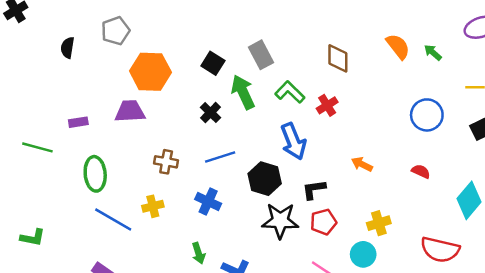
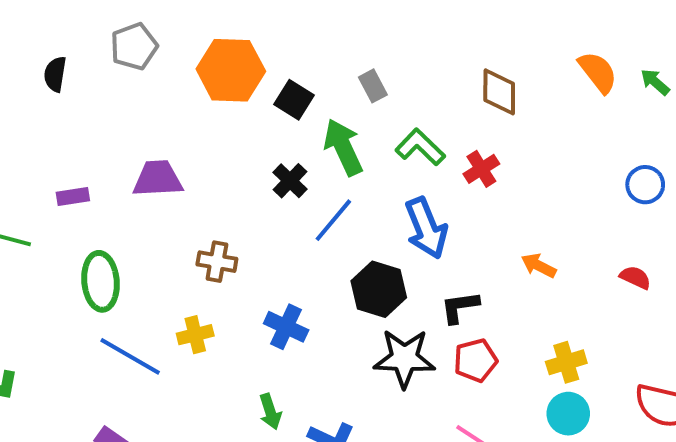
gray rectangle: (261, 55) -> (373, 86), size x0.7
orange hexagon: (150, 72) -> (231, 70), moved
blue circle: (427, 115) -> (645, 185), size x0.7
blue line: (220, 157) -> (333, 220), moved, turned -32
cyan circle: (363, 254) -> (568, 414), moved

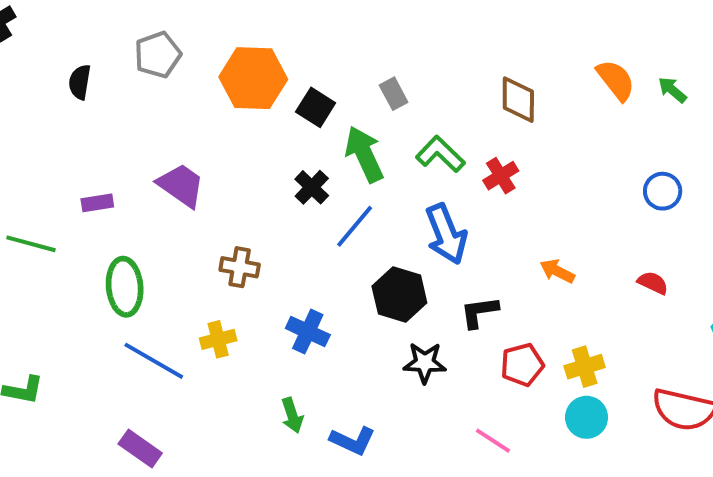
purple trapezoid: (158, 179) -> (181, 185), turned 38
black star: (404, 358) -> (425, 363), size x0.7
red pentagon: (475, 360) -> (522, 365), moved

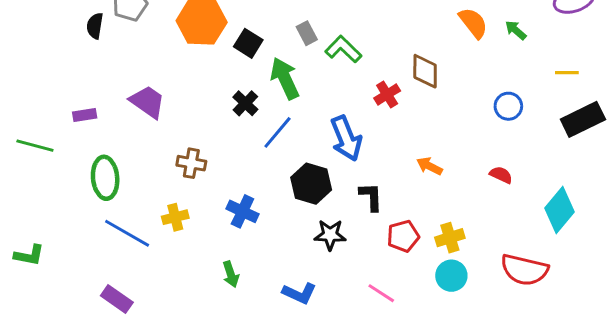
black semicircle: (80, 82) -> (95, 26), moved
brown diamond: (518, 100) -> (425, 71), moved
green L-shape: (440, 154) -> (343, 49), moved
black L-shape: (479, 312) -> (371, 197), turned 96
blue L-shape: (353, 441) -> (299, 293), moved

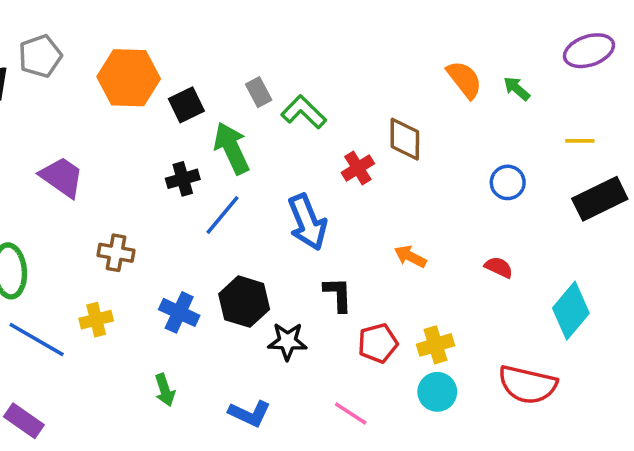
black square: (248, 43) -> (186, 105), turned 32
black cross: (245, 103) -> (183, 179), turned 30
black hexagon: (311, 184) -> (244, 302), moved

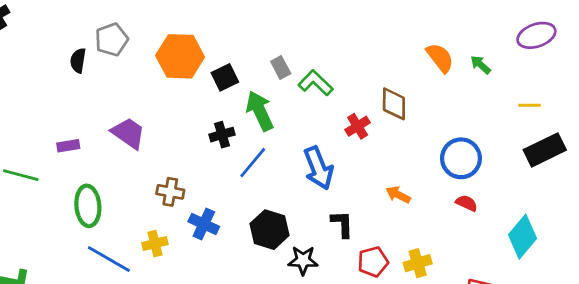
blue circle: (508, 182) -> (461, 158), moved, size x1.5
blue cross: (179, 312) -> (204, 224), moved

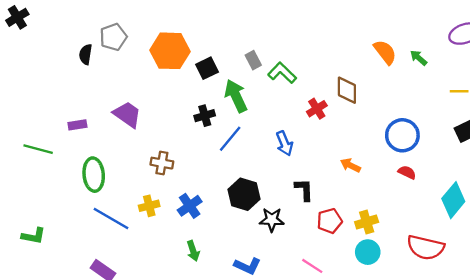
blue arrow: (318, 168) -> (284, 143), size x0.7
blue cross: (204, 224) -> (190, 206), moved, turned 30

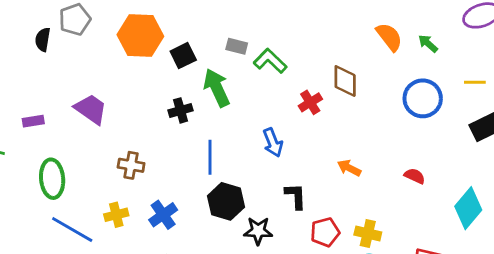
gray rectangle: (253, 60) -> (237, 46), turned -48
blue circle: (402, 135) -> (423, 98), moved
blue line: (230, 139) -> (210, 157), moved, turned -40
yellow cross: (367, 222) -> (368, 234), turned 30

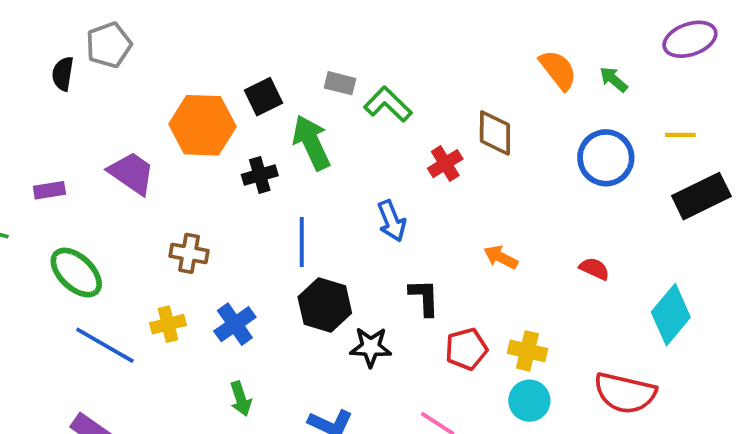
orange hexagon: (140, 36) -> (202, 125), moved
green ellipse: (52, 179) -> (76, 273), turned -42

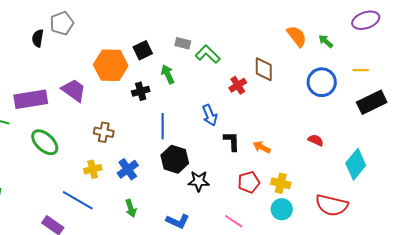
green arrow: (311, 143) -> (168, 74), size x0.7
purple rectangle: (49, 190) -> (31, 99), size x2.0
orange arrow: (501, 257) -> (262, 147), moved
black L-shape: (424, 297) -> (232, 141), moved
blue line: (105, 345) -> (78, 200), moved

